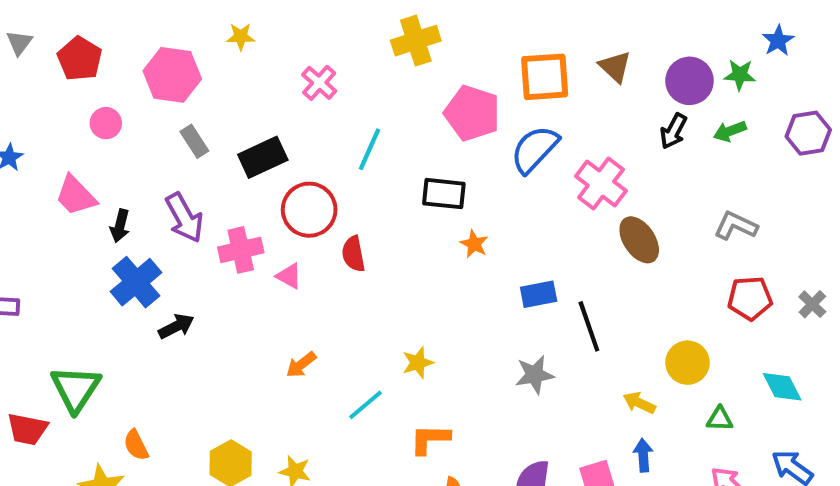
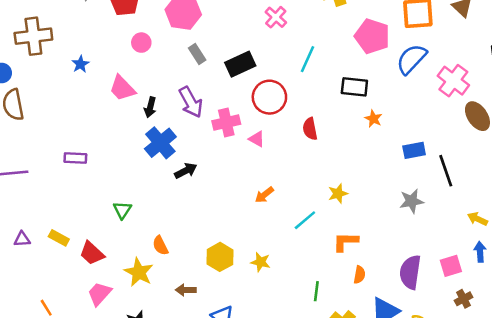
red semicircle: (353, 254) -> (310, 129), moved
green triangle: (76, 389) -> (122, 210), size x0.6
red trapezoid: (27, 429) -> (92, 253), moved, turned 32

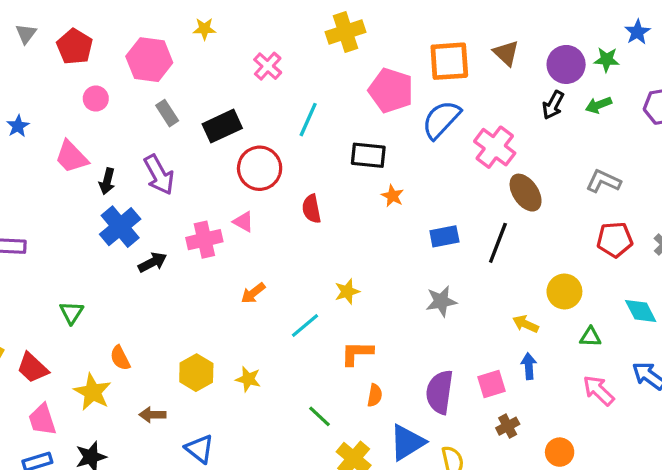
pink cross: (226, 122) -> (204, 240), moved
black line: (446, 171) -> (498, 243), moved, turned 40
green line: (316, 291) -> (320, 416), turned -54
pink trapezoid: (99, 294) -> (42, 420), turned -60

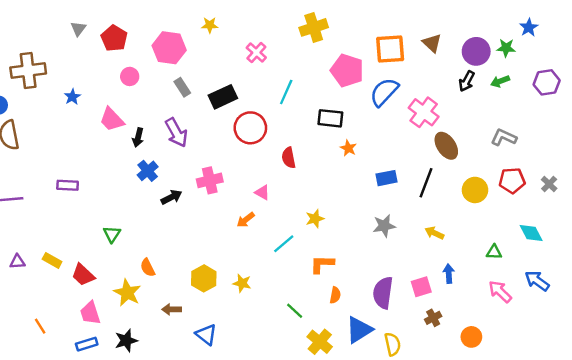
pink triangle: (243, 222) -> (262, 192), moved
blue cross: (120, 227) -> (148, 171), size x0.7
yellow circle: (564, 292) -> (475, 190), moved
yellow arrow: (526, 324) -> (434, 233), moved

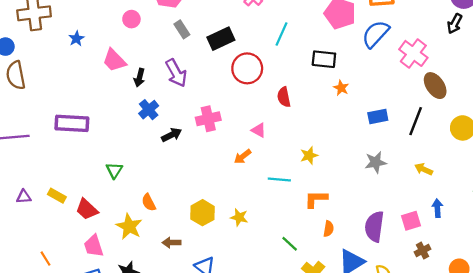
purple rectangle: (68, 185) -> (72, 123), size x1.6
cyan line: (284, 244) -> (279, 180), turned 45

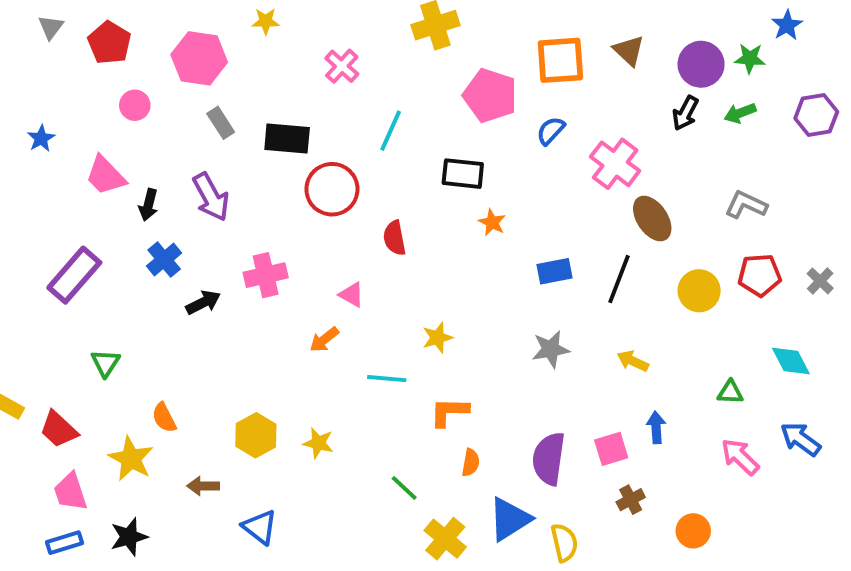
blue semicircle: (376, 34) -> (551, 131), size x0.6
black rectangle: (221, 39) -> (287, 138), turned 30
purple rectangle: (72, 123) -> (74, 275), moved, turned -52

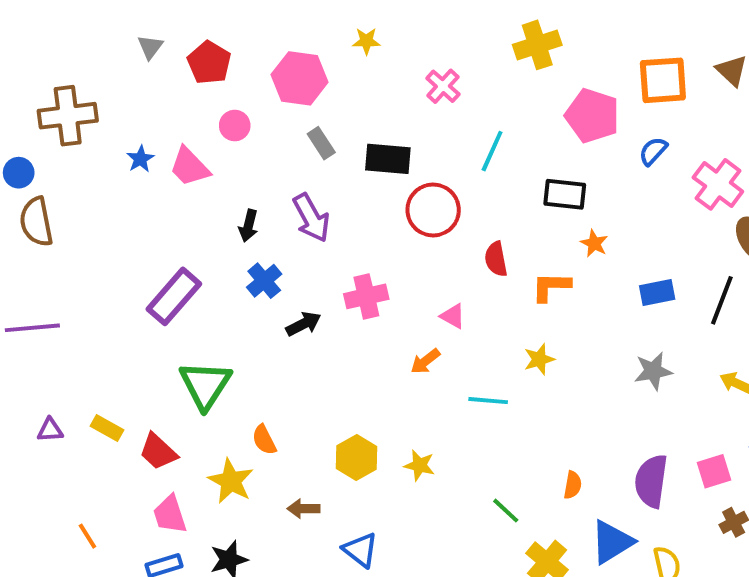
pink trapezoid: (106, 176) -> (190, 167), moved
green triangle: (106, 363) -> (205, 385), size x1.8
orange L-shape: (449, 412) -> (551, 287), moved

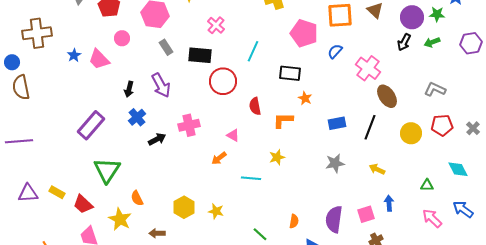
pink cross: (443, 86) -> (216, 25), moved
purple triangle: (50, 430) -> (28, 193), size x1.5

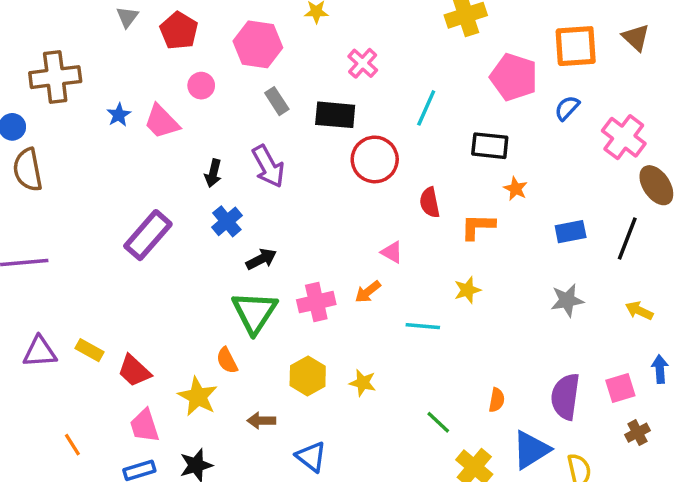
pink cross: (189, 125) -> (316, 302), moved
green triangle: (107, 170) -> (254, 312), moved

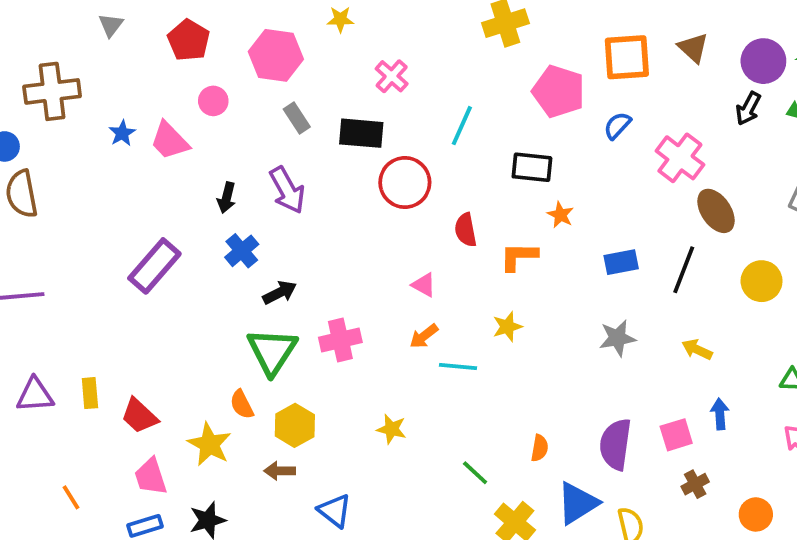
gray triangle: (127, 17) -> (111, 25), moved
orange arrow: (368, 292) -> (424, 336), moved
yellow rectangle: (90, 350) -> (90, 393), turned 56
yellow hexagon: (308, 376) -> (295, 425), moved

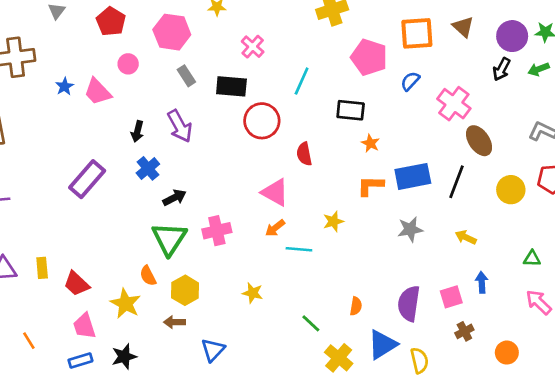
orange L-shape: (519, 256) -> (370, 186), moved
blue rectangle: (621, 262) -> (413, 176), size x1.5
pink triangle: (424, 285) -> (275, 192), size x1.6
blue triangle: (335, 511) -> (213, 350), turned 35

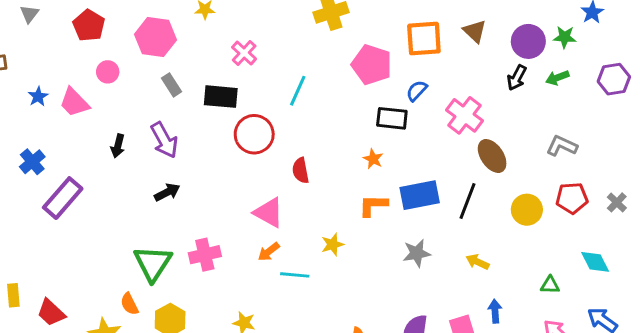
black rectangle: (351, 110) -> (392, 118), moved
blue cross: (148, 168) -> (32, 162), moved
black arrow: (174, 198) -> (167, 192), moved

